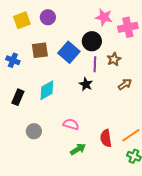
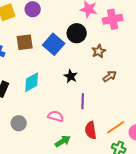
purple line: (95, 64) -> (83, 101), moved

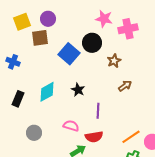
brown square: (25, 42) -> (40, 38), moved
black star: (71, 76) -> (78, 90), moved
red semicircle: (91, 130) -> (94, 137), moved, turned -90

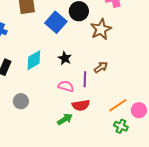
brown star: (114, 61) -> (101, 29), size x1.5
brown arrow: (125, 86) -> (101, 67), moved
pink semicircle: (71, 126) -> (66, 86), moved

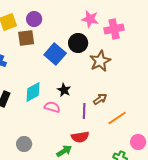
pink semicircle: (66, 86) -> (52, 107), moved
gray circle: (21, 101) -> (24, 144), moved
orange line: (118, 105) -> (117, 118), moved

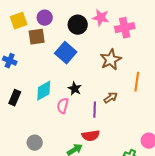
black circle: (78, 43) -> (78, 25), moved
pink semicircle: (52, 107) -> (63, 106), turned -91
orange line: (117, 118) -> (137, 82), moved, turned -48

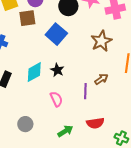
black star: (75, 89) -> (57, 70), moved
pink semicircle: (63, 106) -> (56, 99), moved, turned 140
red semicircle: (91, 136) -> (95, 123), moved

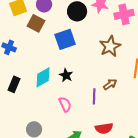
brown square: (27, 18) -> (36, 23), turned 36
blue square: (56, 34) -> (65, 39), turned 30

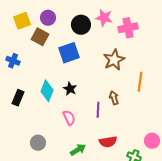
cyan diamond: (43, 77) -> (47, 91), turned -40
brown arrow: (110, 84) -> (114, 98), turned -72

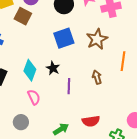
blue square: (69, 53) -> (64, 38), moved
purple line: (98, 110) -> (69, 86), moved
pink semicircle: (69, 118) -> (34, 97), moved

